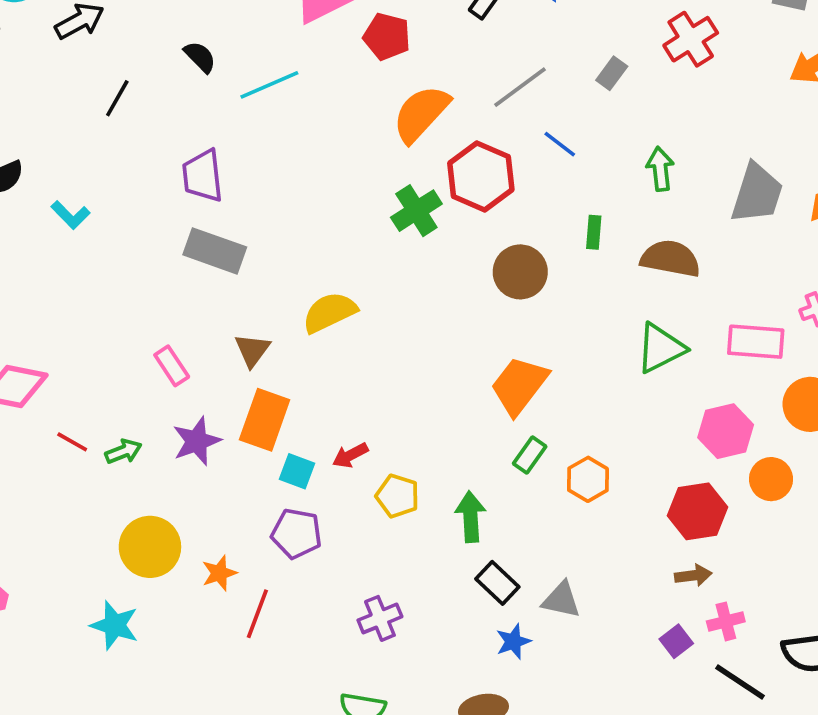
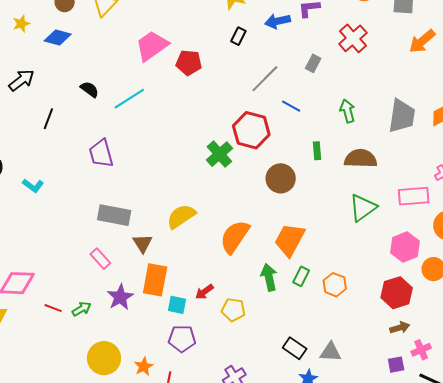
orange semicircle: (421, 114) -> (235, 237), moved
gray rectangle: (215, 251) -> (114, 215), moved
green arrow: (471, 517) -> (269, 277), moved
purple square: (676, 641) -> (396, 365), turned 36

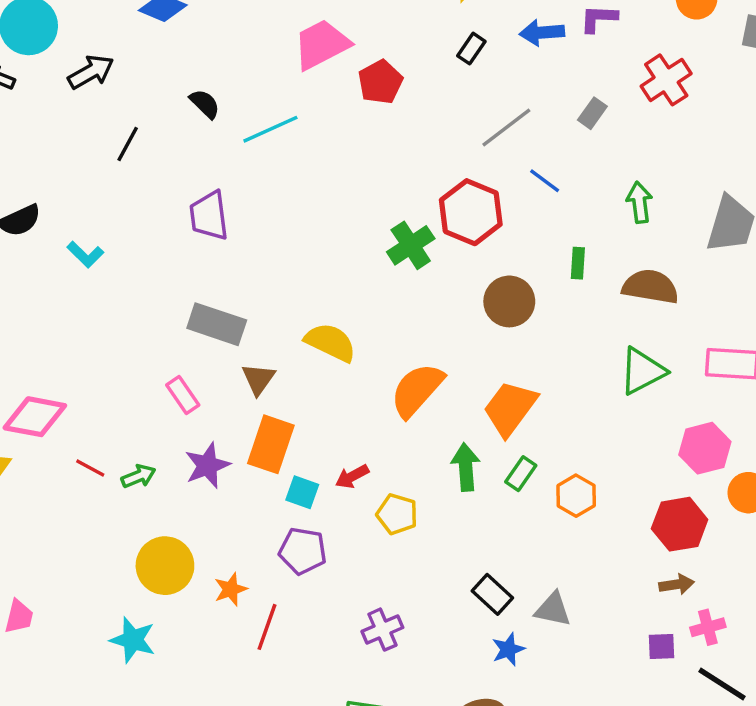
red pentagon: (189, 63) -> (380, 82), turned 30
yellow semicircle: (181, 216) -> (330, 342), turned 52

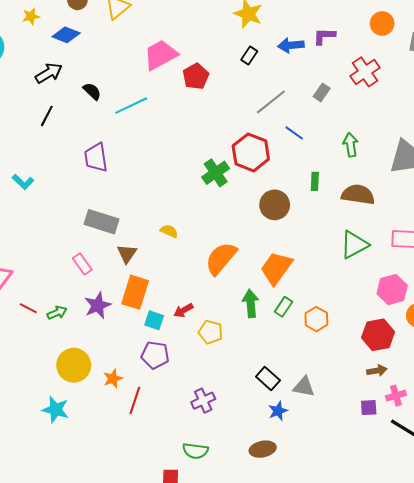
black arrow: (91, 72) -> (49, 73), moved
yellow semicircle: (330, 342) -> (169, 231), size x0.6

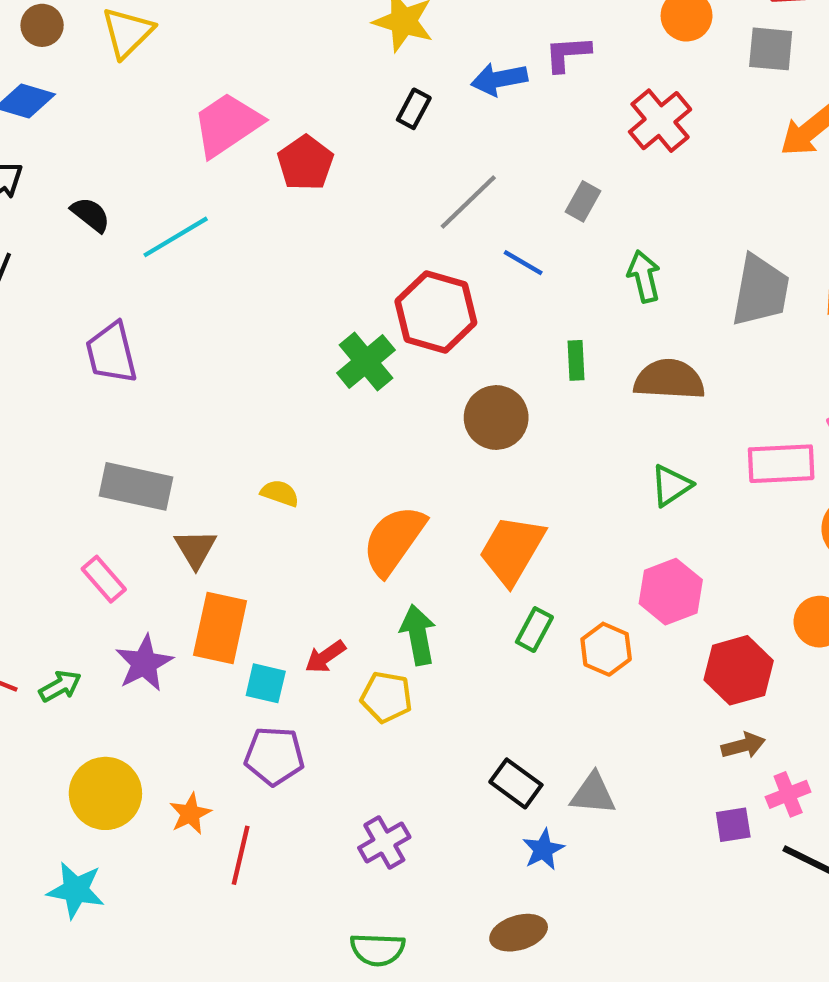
gray rectangle: (322, 92) -> (583, 201), moved
green triangle: (354, 245) -> (671, 485), size x0.7
pink hexagon: (392, 290) -> (671, 592), moved
green arrow: (251, 303) -> (418, 635), moved

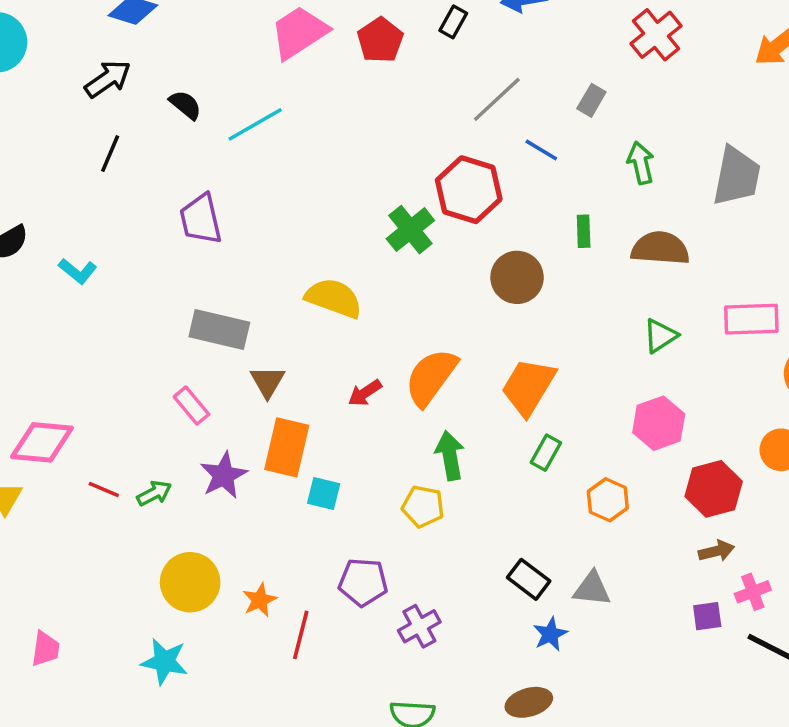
red pentagon: (305, 163) -> (380, 40), moved
yellow semicircle: (280, 493) -> (334, 298), moved, size x1.8
orange hexagon: (606, 649) -> (608, 500), moved
red arrow: (325, 657) -> (365, 393), moved
purple pentagon: (274, 756) -> (363, 582), moved

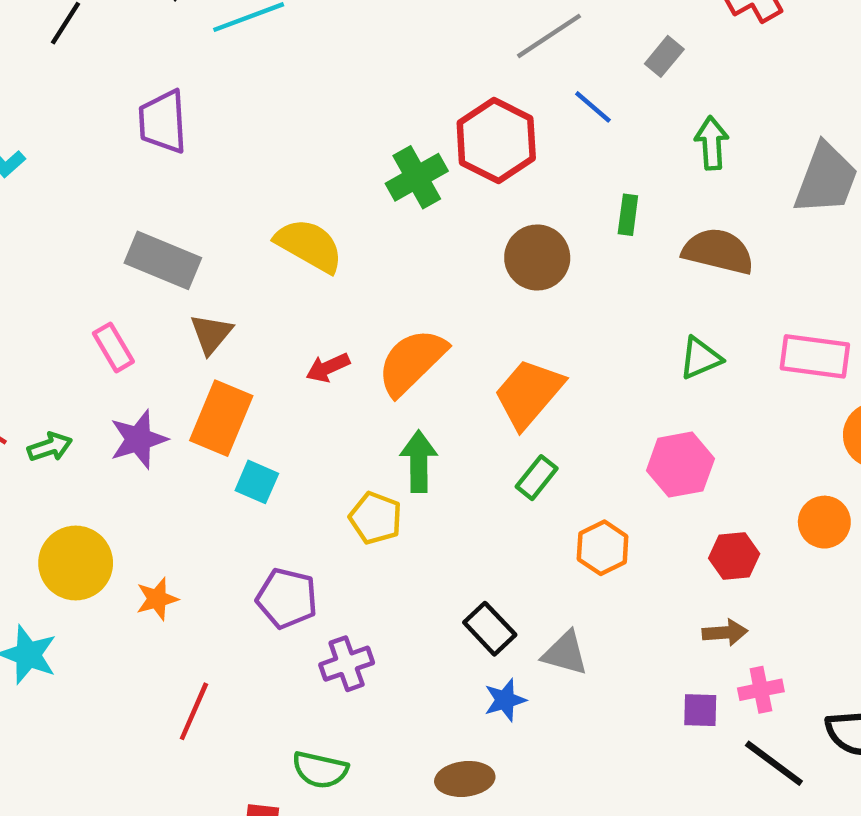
red hexagon: (714, 489) -> (734, 556), size x0.7
red line: (301, 635) -> (194, 711), moved

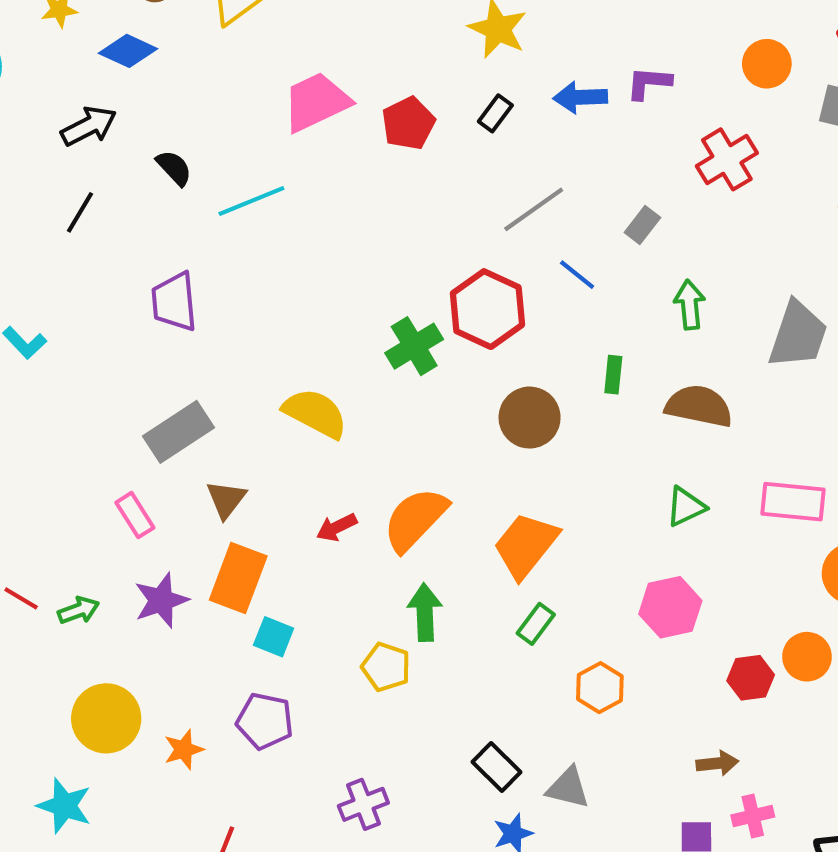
gray rectangle: (163, 260) -> (179, 432), turned -54
red hexagon: (734, 556) -> (751, 678), moved
purple pentagon: (287, 598) -> (265, 721), moved

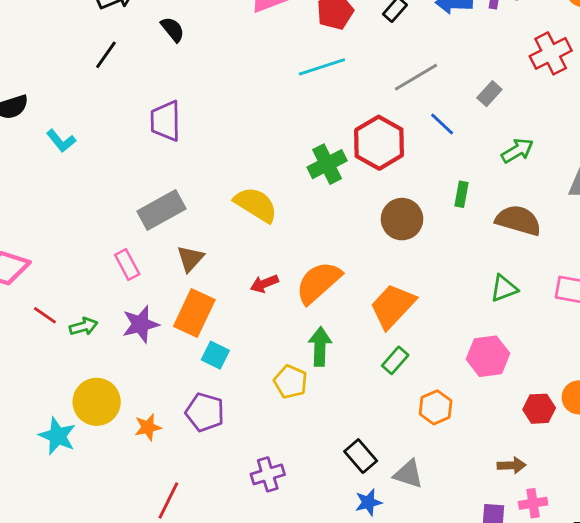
cyan line: (251, 201) -> (322, 67), moved
green arrow: (690, 305) -> (517, 151), turned 60
cyan star: (64, 806) -> (57, 436), moved

